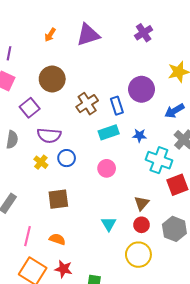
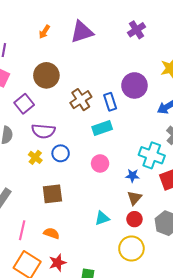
blue star: (139, 135) -> (132, 176), moved
cyan triangle: (109, 224) -> (102, 218), turned 42
red star: (63, 269) -> (58, 263), turned -30

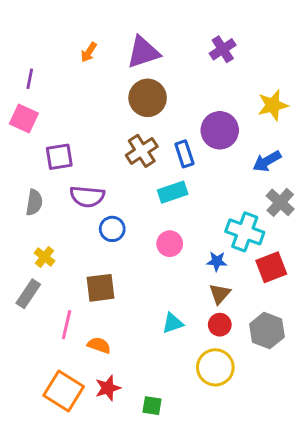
brown circle: (46, 75) -> (148, 98), moved
purple square: (24, 104) -> (59, 157), turned 30
yellow cross: (35, 157) -> (44, 257), moved
pink line: (22, 230) -> (67, 325), moved

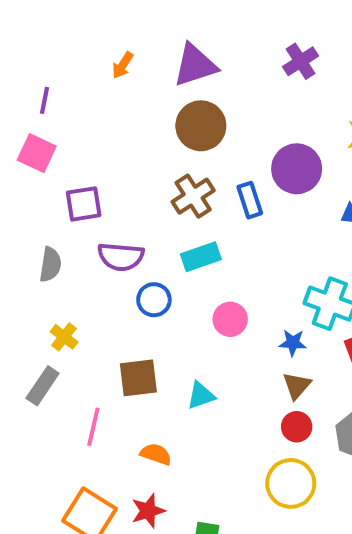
cyan rectangle: (173, 192) -> (201, 257), moved
cyan triangle: (173, 323) -> (201, 395), moved
orange semicircle: (99, 345) -> (156, 454), moved

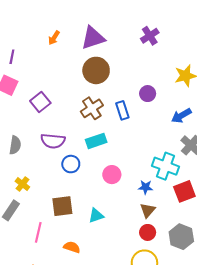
purple circle: (297, 169) -> (148, 94), size x0.6
purple square: (84, 204) -> (40, 102), moved, turned -30

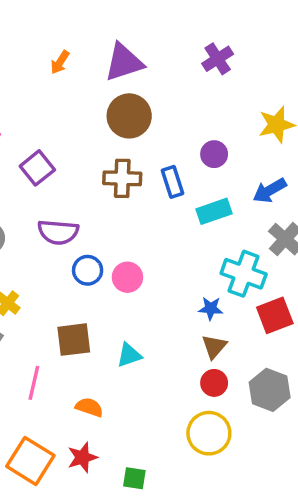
brown cross: (92, 108) -> (122, 178), turned 35
cyan rectangle: (96, 141) -> (214, 211), moved
pink circle: (112, 175) -> (127, 277), moved

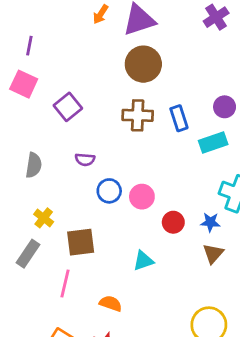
orange arrow: (60, 62) -> (101, 14), moved
purple circle: (214, 154) -> (225, 107), moved
purple semicircle: (58, 232) -> (85, 160), size x0.6
brown square: (74, 340) -> (81, 242), moved
red circle: (214, 383) -> (173, 222), moved

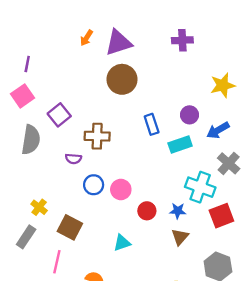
purple cross: (216, 17) -> (182, 40), turned 30
pink square: (24, 84) -> (23, 96), turned 30
brown cross: (138, 115) -> (97, 136), moved
gray semicircle: (34, 165) -> (31, 140), moved, size x1.4
brown square: (81, 242) -> (70, 227), turned 35

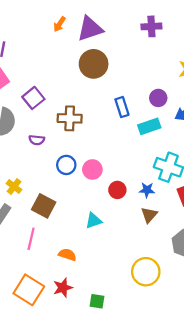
purple semicircle: (73, 159) -> (37, 140), moved

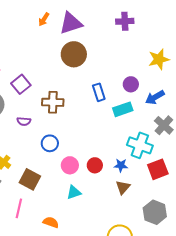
pink circle: (92, 169) -> (70, 165), moved

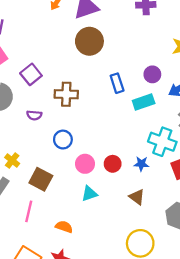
brown triangle: (123, 187) -> (137, 197), moved, turned -35

